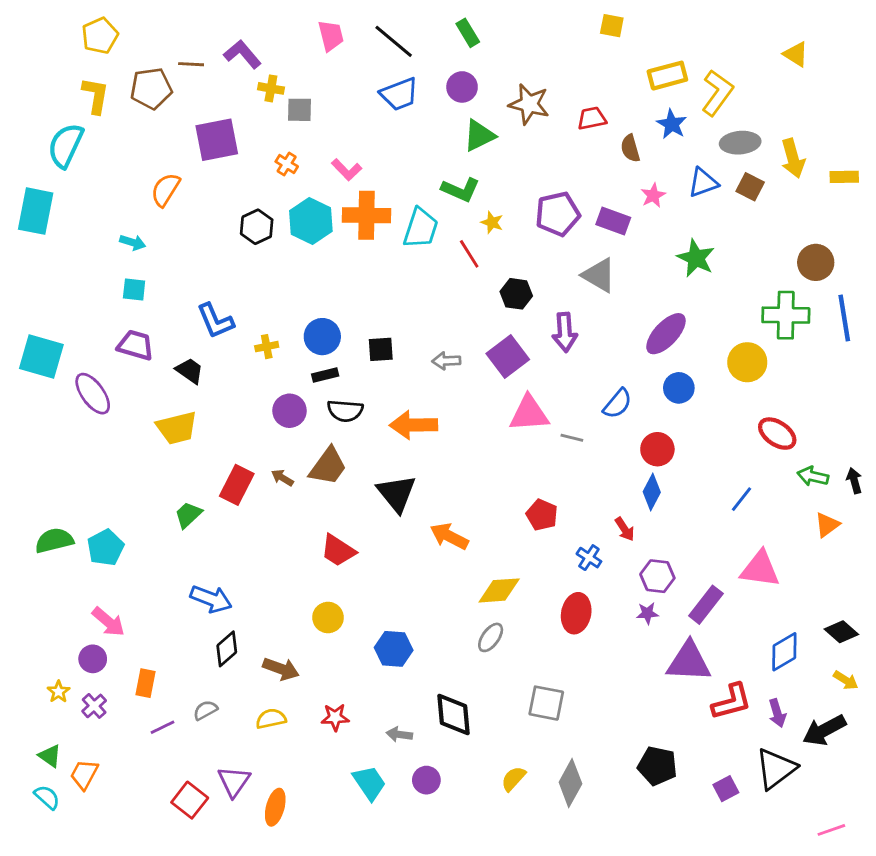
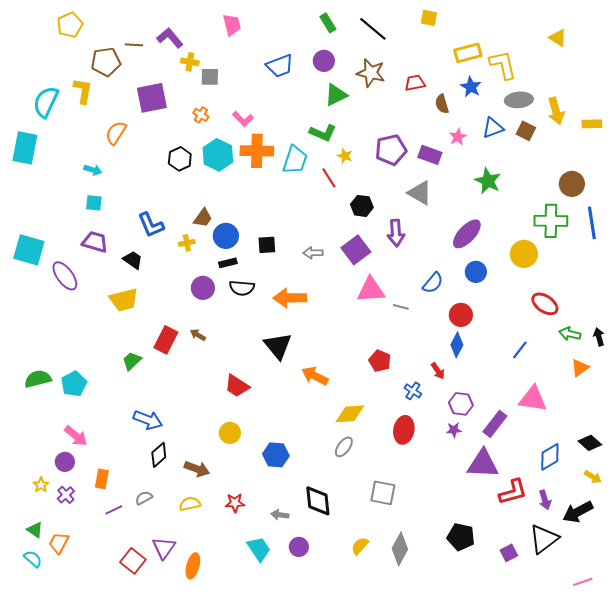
black line: (394, 41) -> (373, 29), moved
yellow L-shape: (717, 93) -> (503, 65), turned -48
yellow L-shape: (96, 96) -> (83, 91), moved
brown trapezoid: (328, 466) -> (203, 218), moved, size x0.7

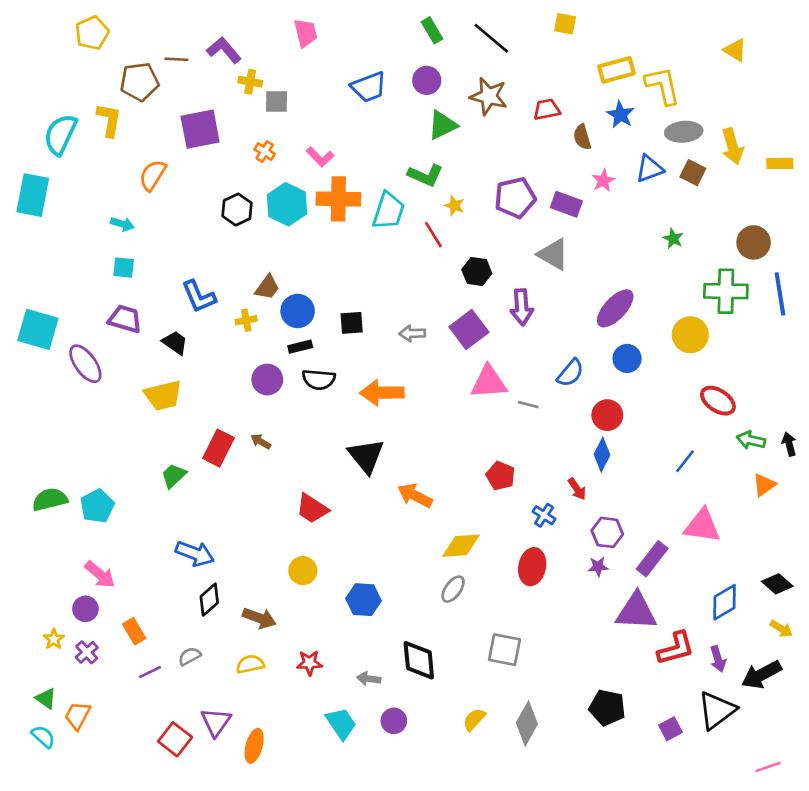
green star: (488, 181) -> (673, 239), moved, size x0.6
orange rectangle: (102, 479) -> (134, 631), turned -42

